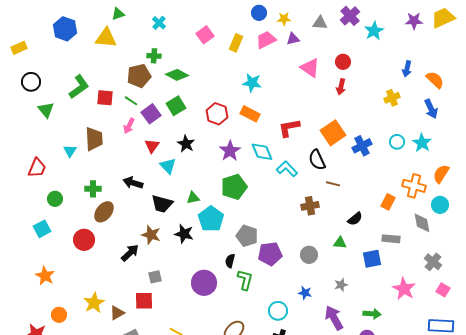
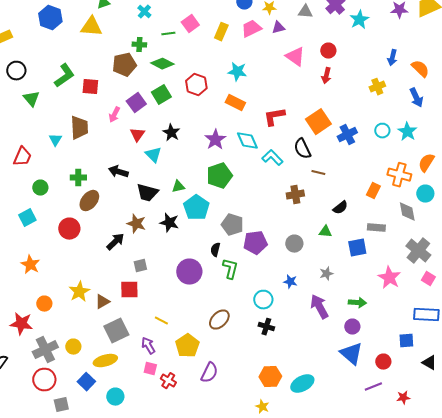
green line: (131, 101) -> (168, 34), moved, turned -40
red hexagon: (217, 114) -> (196, 85), moved
gray cross: (433, 262) -> (418, 251), size x1.4

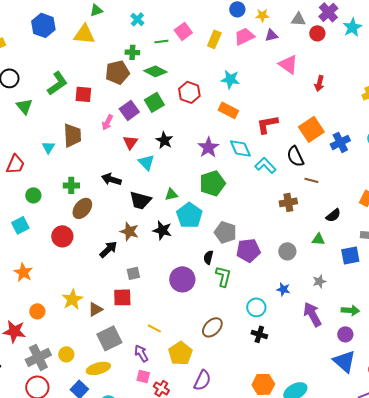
red circle: (328, 51) -> (317, 33), moved

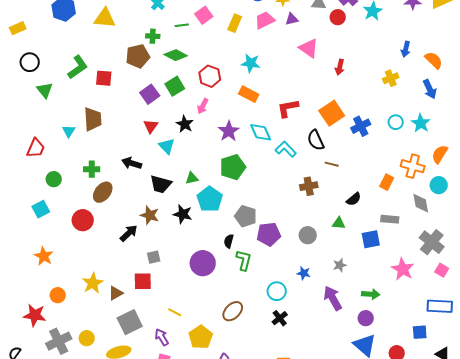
pink arrow: (107, 122) -> (203, 106), moved
black cross: (259, 334) -> (280, 318), turned 35

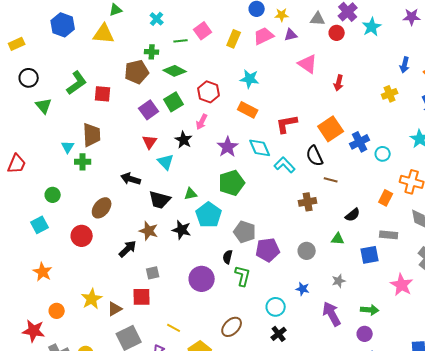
cyan circle: (396, 122) -> (383, 154), moved
red trapezoid: (36, 148) -> (17, 164), moved
green cross: (92, 169) -> (83, 162), moved

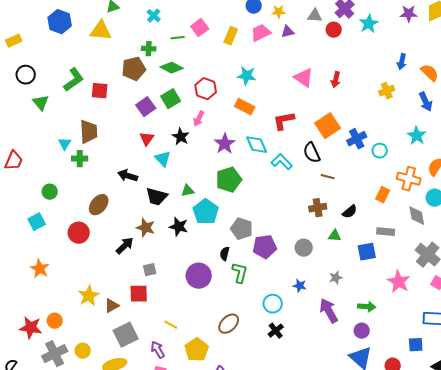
pink triangle: (308, 64) -> (304, 78), moved
brown cross: (308, 202) -> (318, 208), moved
orange circle: (57, 311) -> (55, 321), moved

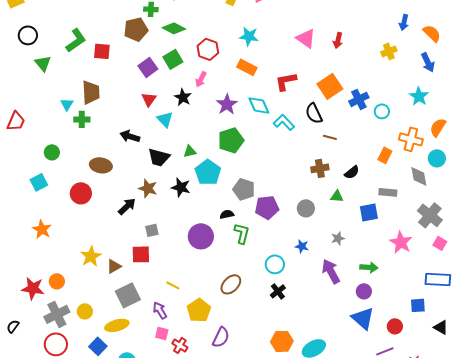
brown ellipse: (99, 205) -> (101, 165), turned 60
black semicircle: (225, 254) -> (227, 214), turned 64

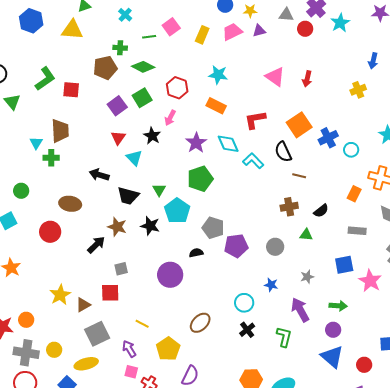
green triangle: (190, 151) -> (159, 190), turned -48
blue square: (369, 212) -> (344, 265), moved
green L-shape: (242, 233) -> (284, 337), moved
gray cross: (57, 314) -> (26, 353), turned 35

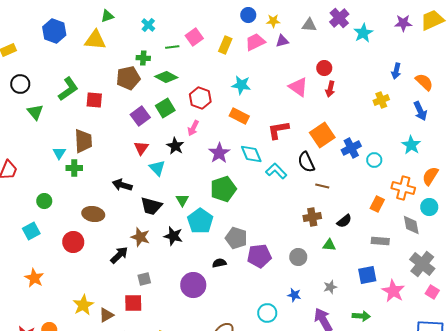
red circle: (305, 29) -> (324, 68), moved

